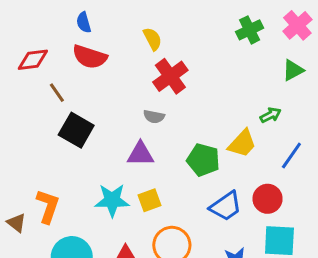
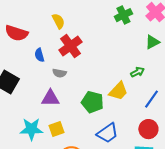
blue semicircle: (84, 22) -> (39, 55), moved
red circle: (268, 199) -> (148, 129), moved

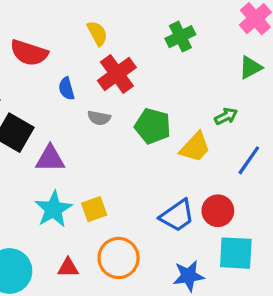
green cross: (123, 15) -> (180, 37), moved
purple triangle: (50, 98) -> (50, 159), moved
green pentagon: (92, 102) -> (153, 126), moved
cyan star: (31, 129) -> (53, 209), turned -30
red circle: (148, 129) -> (218, 211), moved

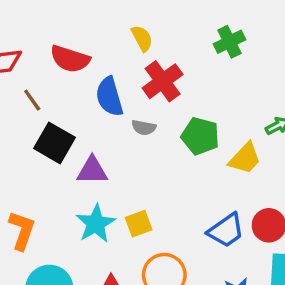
blue semicircle: (66, 89) -> (109, 97), size x1.6

